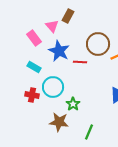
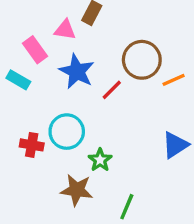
pink triangle: (52, 26) -> (65, 30), turned -40
red line: (80, 62) -> (112, 90), turned -48
cyan rectangle: (34, 67) -> (18, 80), moved

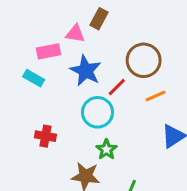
pink rectangle: (35, 50) -> (48, 51), turned -65
orange line: (174, 80) -> (155, 96), moved
cyan circle: (67, 132) -> (98, 112), moved

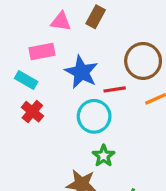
pink triangle: (75, 34) -> (61, 21), moved
red line: (117, 87) -> (115, 89), turned 36
red cross: (45, 136) -> (32, 112), moved, turned 30

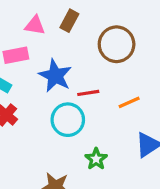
brown circle: (143, 61) -> (117, 44), moved
green star: (104, 156) -> (96, 159), moved

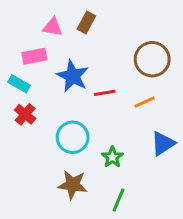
brown circle: (117, 44) -> (152, 59), moved
cyan circle: (68, 120) -> (73, 137), moved

